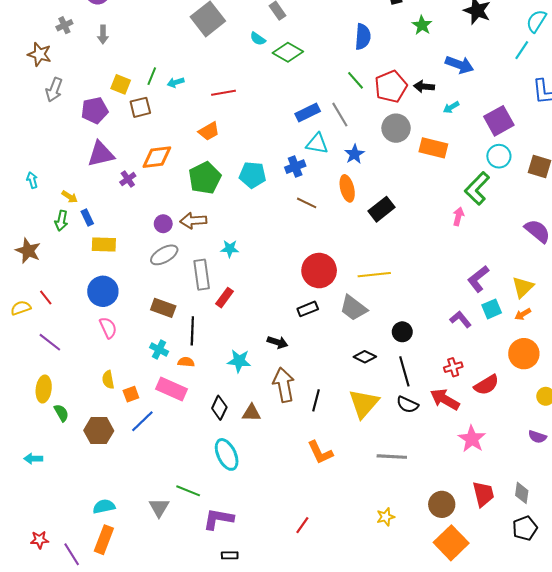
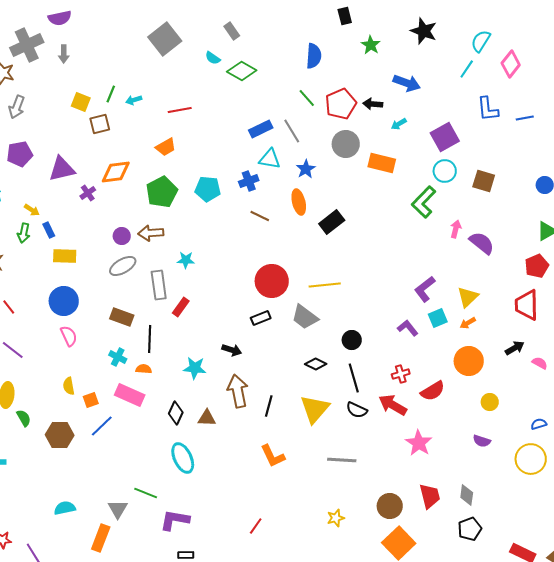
gray cross: (64, 25) -> (27, 45), size x2.0
purple pentagon: (95, 110) -> (20, 154), moved
pink arrow: (458, 216) -> (456, 229), moved
orange rectangle: (104, 540) -> (101, 538), moved

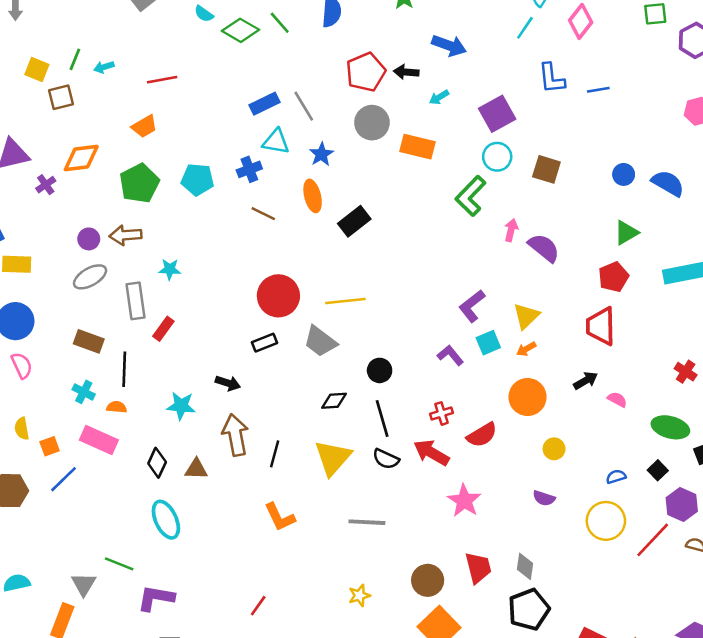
green line: (307, 98) -> (280, 23), moved
black diamond: (316, 364) -> (334, 401), turned -30
black pentagon: (470, 529) -> (529, 609), size x1.4

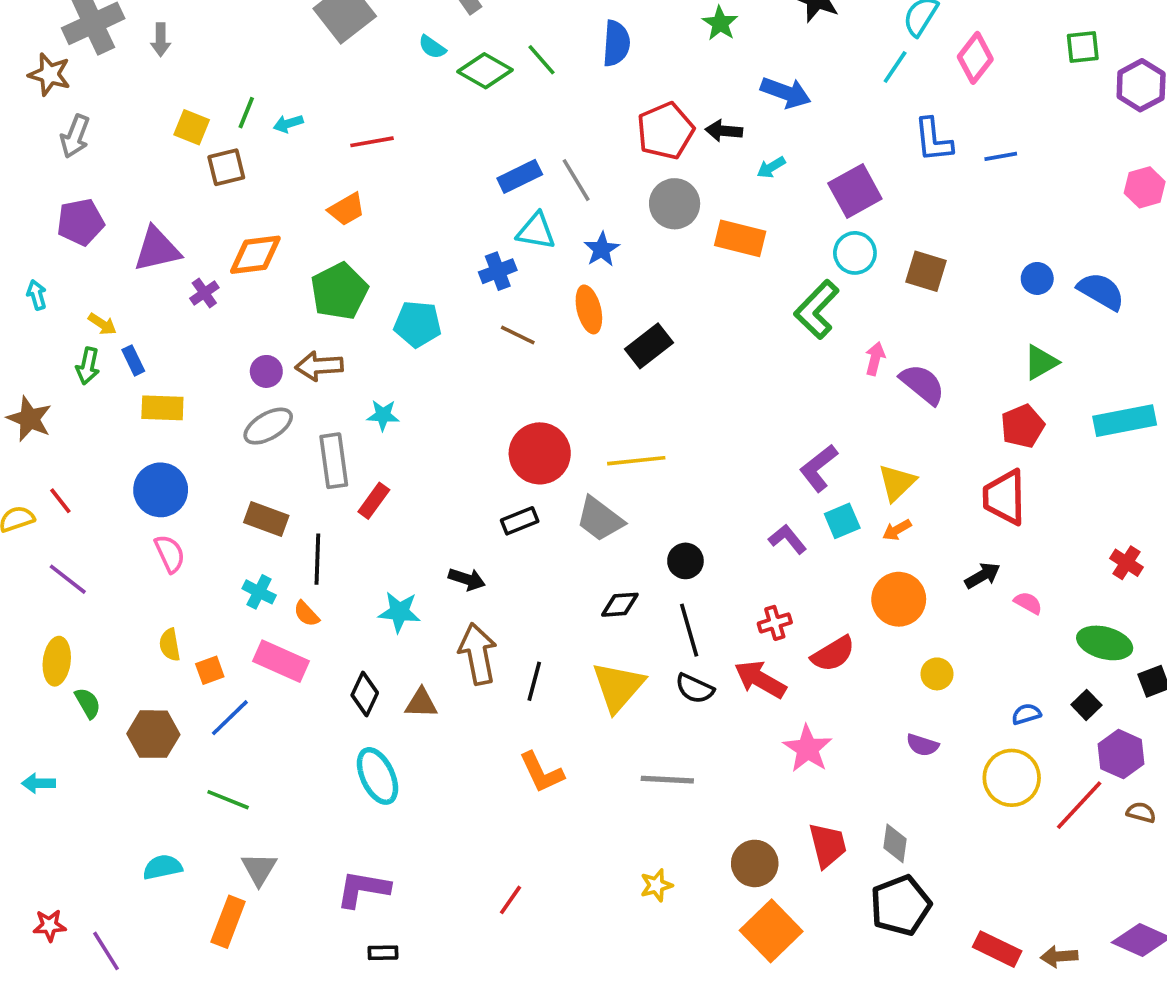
cyan pentagon: (197, 180) -> (418, 324), moved
orange semicircle: (117, 407) -> (306, 614), turned -138
green line: (119, 564) -> (228, 800), moved

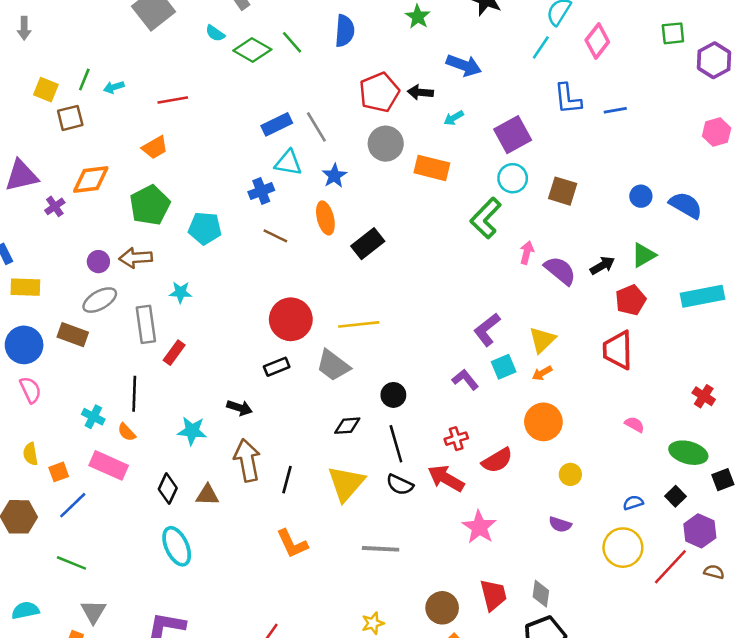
brown rectangle: (266, 519) -> (73, 335), moved
black arrow: (983, 576) -> (602, 265), moved

